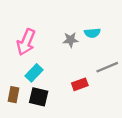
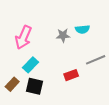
brown rectangle: (13, 95) -> (12, 84), turned 32

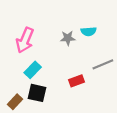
brown rectangle: (12, 84) -> (15, 102), moved

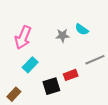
cyan semicircle: (89, 31) -> (82, 29), turned 40
black square: (37, 93) -> (51, 86), moved, turned -30

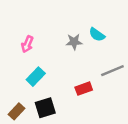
pink arrow: (23, 37) -> (27, 44), size x0.6
black square: (51, 86) -> (45, 108), moved

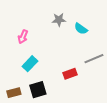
gray star: (74, 42) -> (59, 20), moved
brown rectangle: (17, 111) -> (14, 93), turned 32

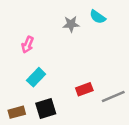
cyan semicircle: (81, 29) -> (98, 17), moved
gray line: (94, 59) -> (113, 97), moved

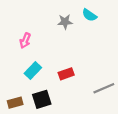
red rectangle: (84, 89) -> (66, 74), moved

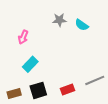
cyan semicircle: (89, 15) -> (82, 25), moved
red rectangle: (66, 74) -> (68, 89), moved

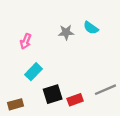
gray star: (59, 20) -> (66, 32), moved
black square: (38, 90) -> (53, 94), moved

